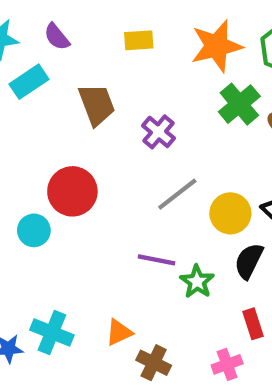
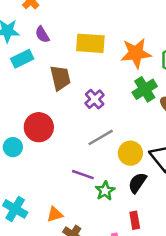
yellow rectangle: (139, 40) -> (90, 43), size x1.6

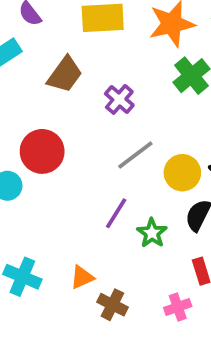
brown trapezoid: (60, 78) -> (65, 75), turned 56
purple line: (83, 175) -> (116, 213), turned -70

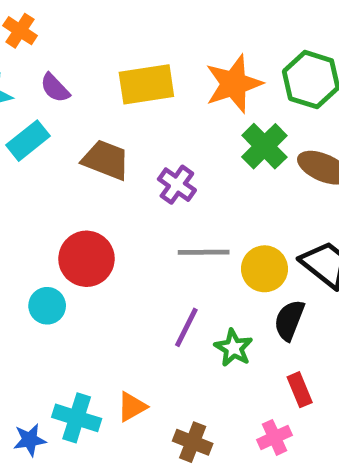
brown trapezoid: (65, 75) -> (106, 160), turned -99
gray line: (135, 155) -> (204, 252), turned 42
orange triangle: (82, 277) -> (132, 407), moved

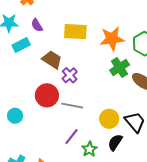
purple cross: (177, 185) -> (70, 75), moved
gray line: (204, 252) -> (72, 106), moved
red circle: (86, 259) -> (47, 95), moved

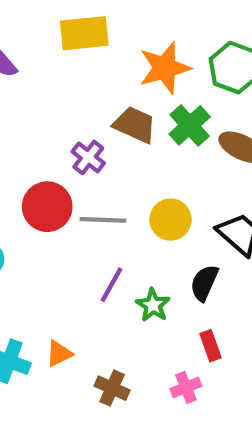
yellow rectangle: (75, 32) -> (84, 33), moved
brown trapezoid: (52, 60) -> (135, 125), moved
yellow circle: (109, 119) -> (171, 220), moved

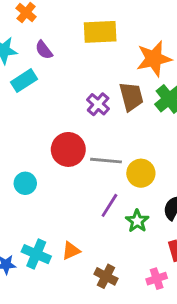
brown trapezoid: (135, 125) -> (131, 97), turned 48
purple cross: (88, 157) -> (98, 104), moved
yellow circle: (171, 220) -> (141, 173), moved

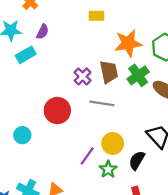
yellow rectangle: (100, 32) -> (96, 16), moved, size x0.6
purple semicircle: (44, 50) -> (43, 32), turned -119
gray line: (106, 161) -> (102, 103), moved
yellow circle: (141, 173) -> (113, 143), moved

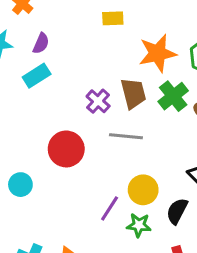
cyan rectangle: (26, 55) -> (37, 76), moved
green star: (108, 169) -> (139, 225), turned -30

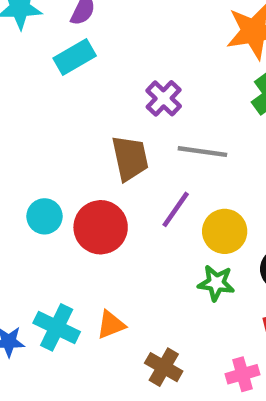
brown trapezoid: (133, 93) -> (130, 158), moved
red circle: (66, 149) -> (101, 227), moved
purple line: (110, 208) -> (176, 209), moved

